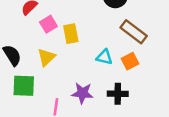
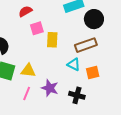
brown rectangle: (134, 32) -> (86, 45), moved, turned -70
yellow triangle: (46, 57) -> (28, 70), moved, turned 35

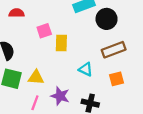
red semicircle: (25, 11) -> (17, 13), moved, turned 32
brown rectangle: (86, 45) -> (114, 50), moved
orange square: (93, 72) -> (117, 79), moved

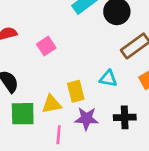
yellow rectangle: (61, 43) -> (76, 91), moved

